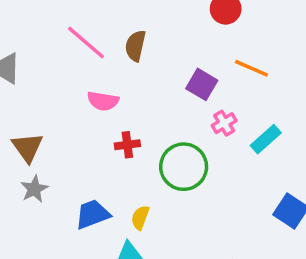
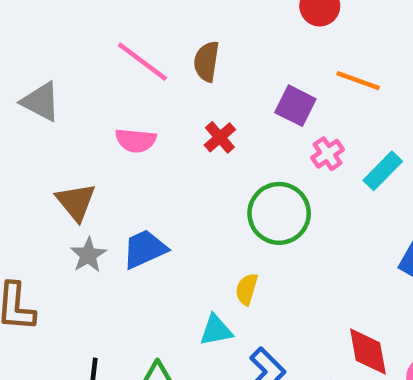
pink semicircle: (103, 101) -> (136, 140), moved
red cross: (127, 145) -> (220, 137), moved, turned -30
blue trapezoid: (92, 214) -> (145, 249), moved
yellow semicircle: (140, 218) -> (247, 289), moved

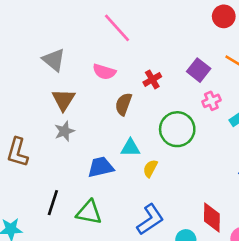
brown semicircle: (207, 61) -> (124, 104), moved
gray triangle: (41, 102) -> (54, 60), moved
blue trapezoid: (145, 249) -> (101, 167), moved
cyan triangle: (216, 330) -> (130, 148), moved

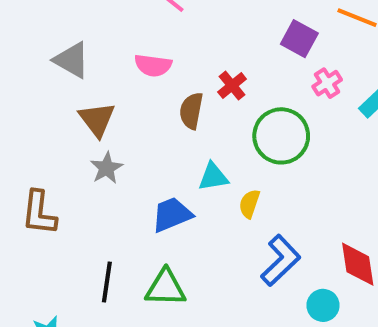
red cross: (152, 79) -> (232, 86), moved
blue L-shape: (150, 219) -> (281, 260), moved

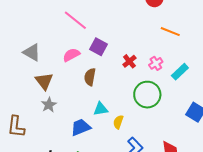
purple square: (299, 39) -> (99, 47), moved
pink semicircle: (153, 65) -> (71, 55), turned 144
red cross: (232, 86) -> (129, 61), moved
green circle: (281, 136) -> (147, 95), moved

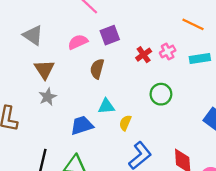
purple square: (99, 47) -> (110, 35), turned 36
pink cross: (156, 63) -> (168, 52), moved
cyan rectangle: (180, 72) -> (200, 58), moved, turned 30
green circle: (147, 95) -> (161, 94), size x0.7

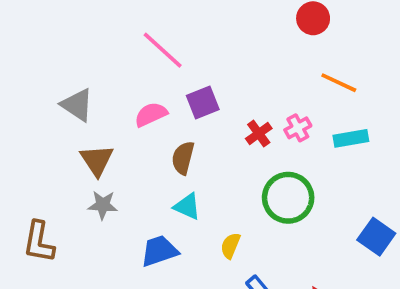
green circle: (161, 94) -> (288, 198), size x1.4
gray star: (48, 97) -> (103, 205), turned 30
cyan triangle: (106, 106) -> (187, 206), moved, turned 30

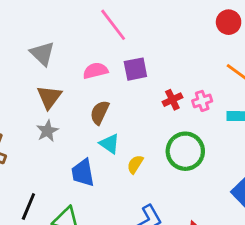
brown semicircle: (183, 158) -> (100, 112), moved
gray star: (103, 205) -> (47, 131), turned 30
yellow semicircle: (230, 246) -> (135, 164), moved
blue trapezoid: (159, 251) -> (83, 173), turned -92

